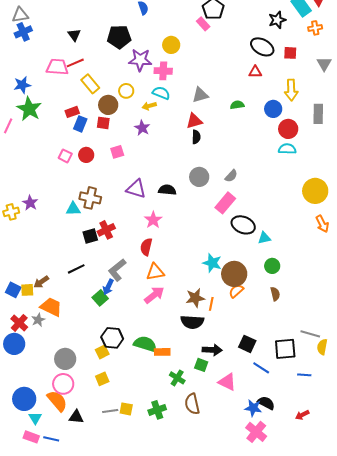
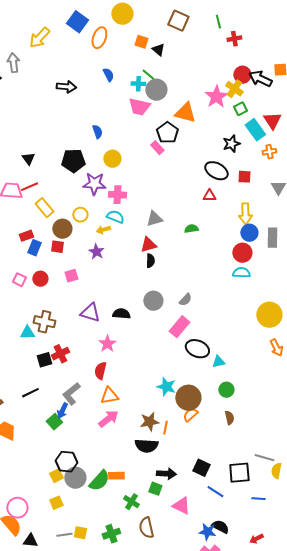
yellow circle: (171, 45) -> (112, 159), moved
blue circle: (273, 109) -> (249, 233), moved
green semicircle: (145, 344) -> (99, 481), moved, turned 115
gray circle: (65, 359) -> (75, 478), moved

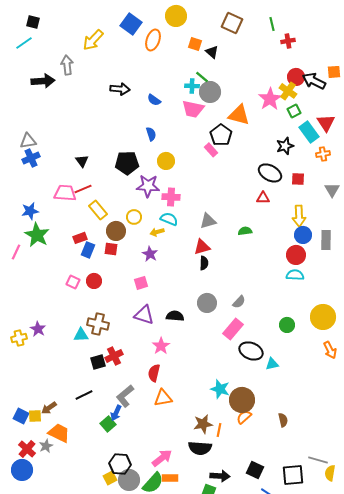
blue semicircle: (108, 75) -> (154, 100), moved, turned 152
pink square: (71, 276) -> (141, 283), moved
green circle: (226, 390) -> (287, 325), moved
pink arrow: (108, 419) -> (162, 458), moved

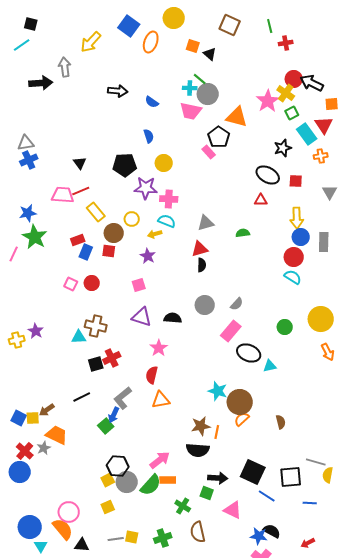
orange square: (334, 72) -> (332, 104), moved
cyan semicircle: (295, 275) -> (293, 277), turned 30
black square: (255, 470) -> (253, 472), size x1.4

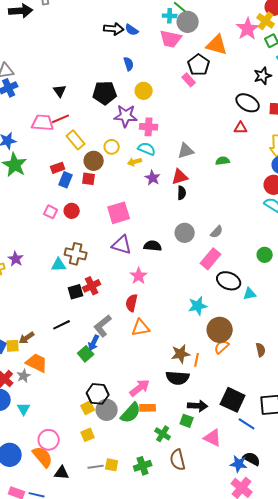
black arrow: (118, 91) -> (114, 29), moved
purple star: (148, 256) -> (153, 178), moved
pink square: (139, 285) -> (119, 213), size x1.6
cyan star: (218, 391) -> (198, 306), moved, turned -30
cyan triangle: (41, 546) -> (24, 409), moved

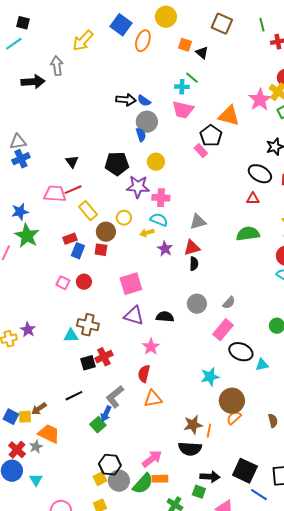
gray circle: (188, 22) -> (147, 122), moved
green semicircle: (223, 161) -> (248, 234), moved, size x1.6

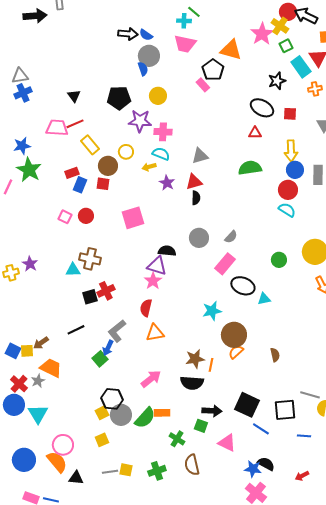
purple triangle: (134, 316) -> (157, 266), moved
pink arrow: (152, 459) -> (151, 379), moved
cyan triangle: (36, 480) -> (38, 414), size x1.5

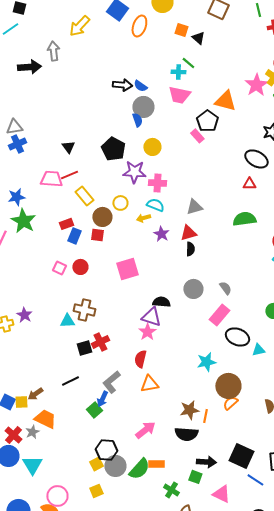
black pentagon: (119, 98) -> (113, 149), turned 30
gray semicircle: (231, 237) -> (225, 288), turned -80

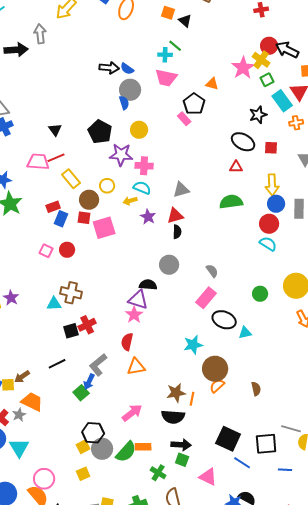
orange triangle: (225, 101) -> (212, 84), size x0.6
pink square: (127, 269) -> (104, 228), moved
gray circle: (193, 289) -> (169, 265), moved
black arrow: (206, 462) -> (181, 445), moved

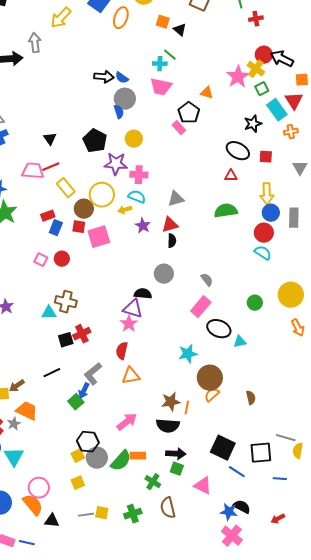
yellow circle: (107, 186) -> (102, 195), size x1.6

